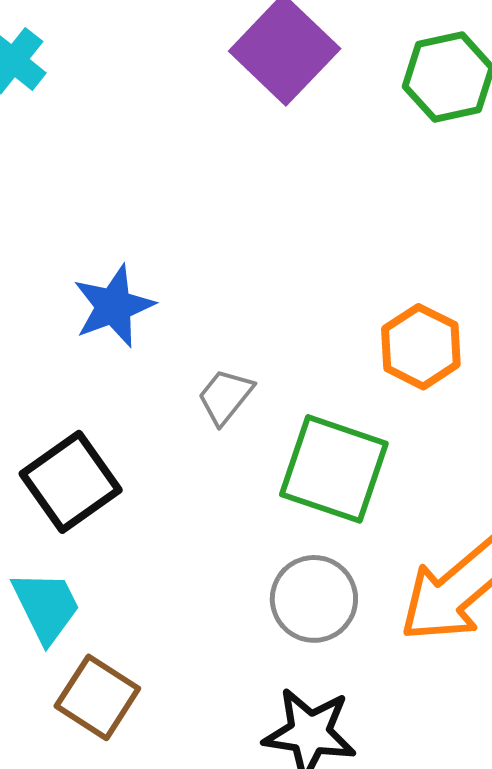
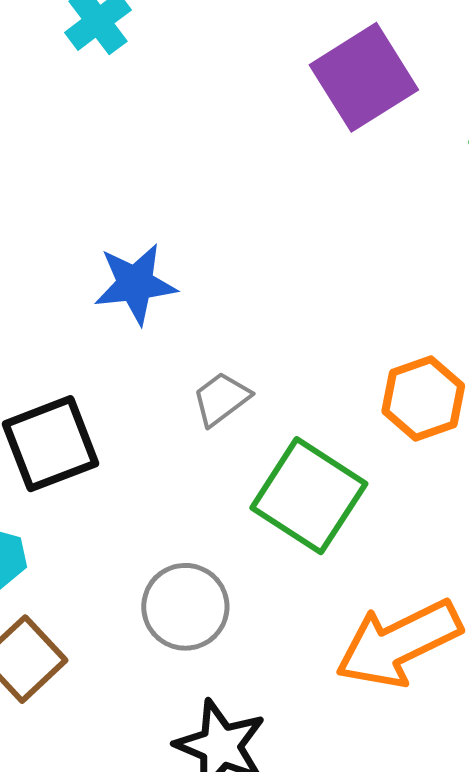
gray circle: (314, 599) -> (185, 607), moved

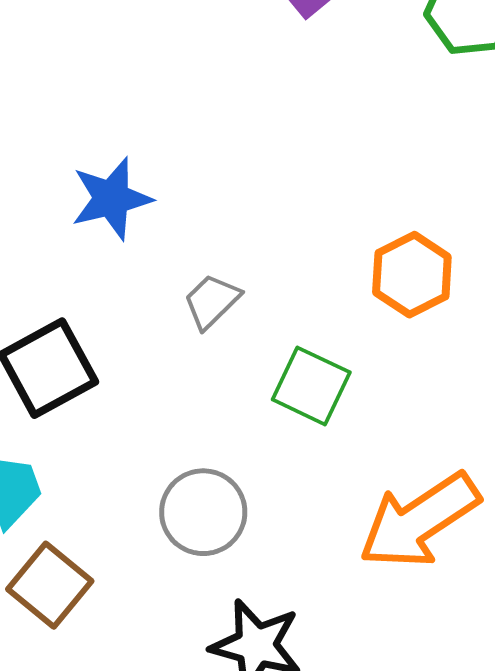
green square: (309, 496) -> (311, 386), size x0.7

